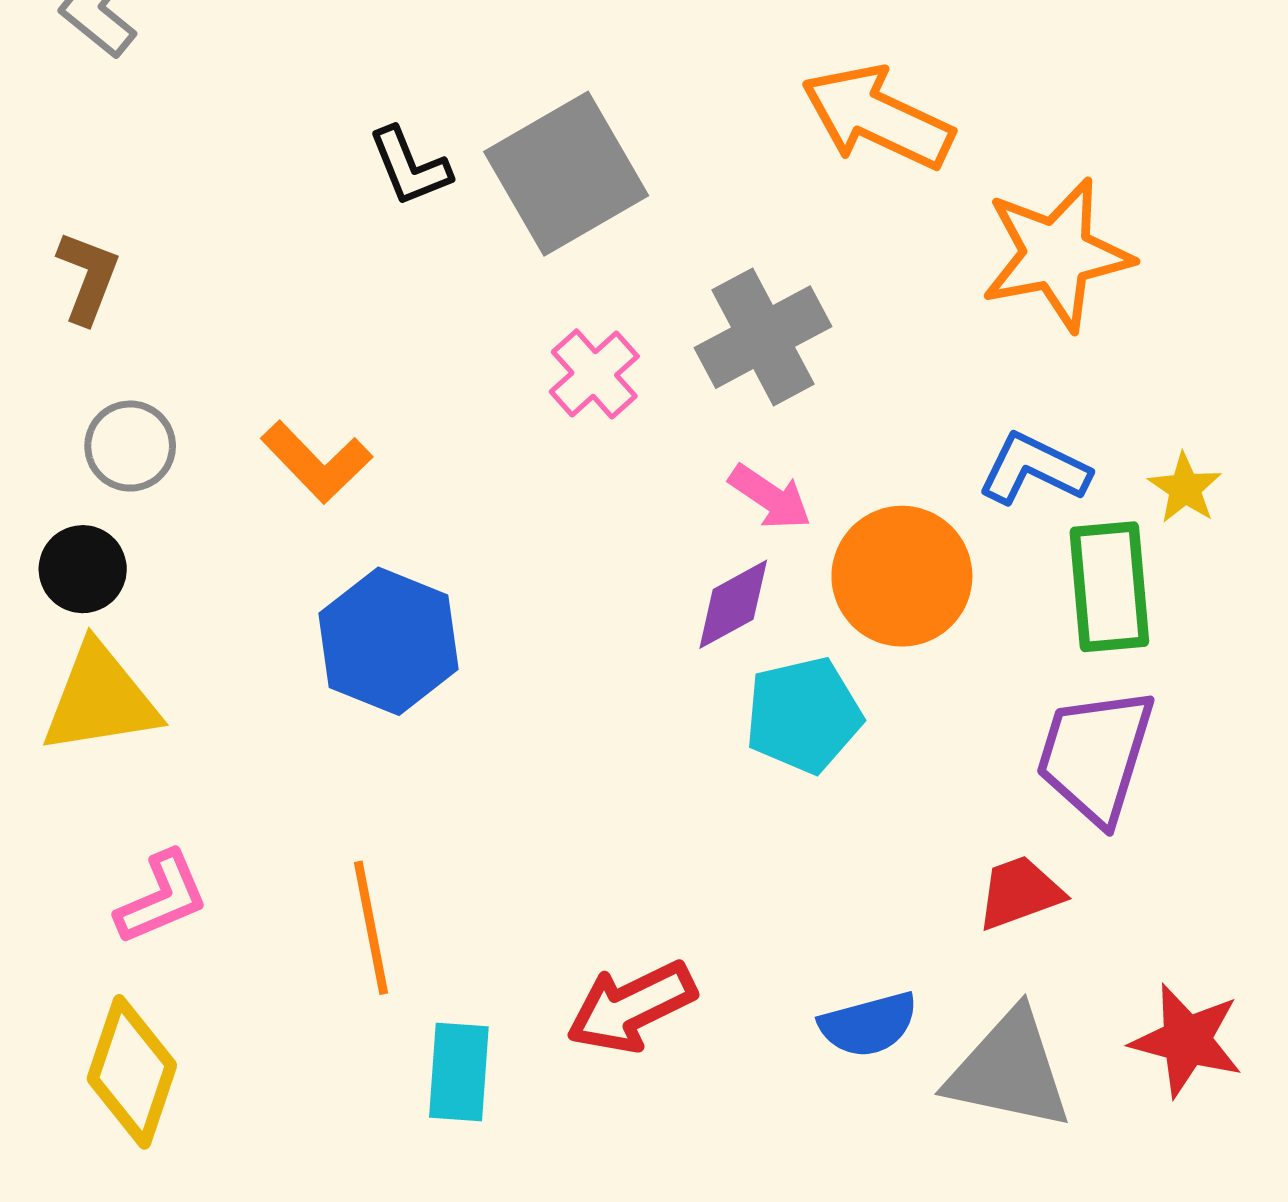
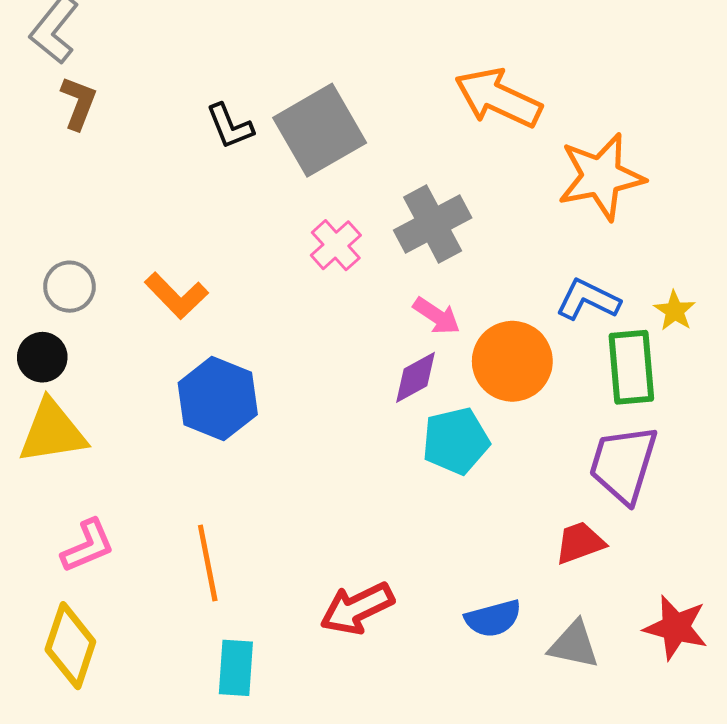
brown L-shape: (88, 277) -> (79, 103), moved
gray triangle: (1009, 1070) -> (574, 645), size x0.7
cyan rectangle: (459, 1072) -> (236, 668), moved

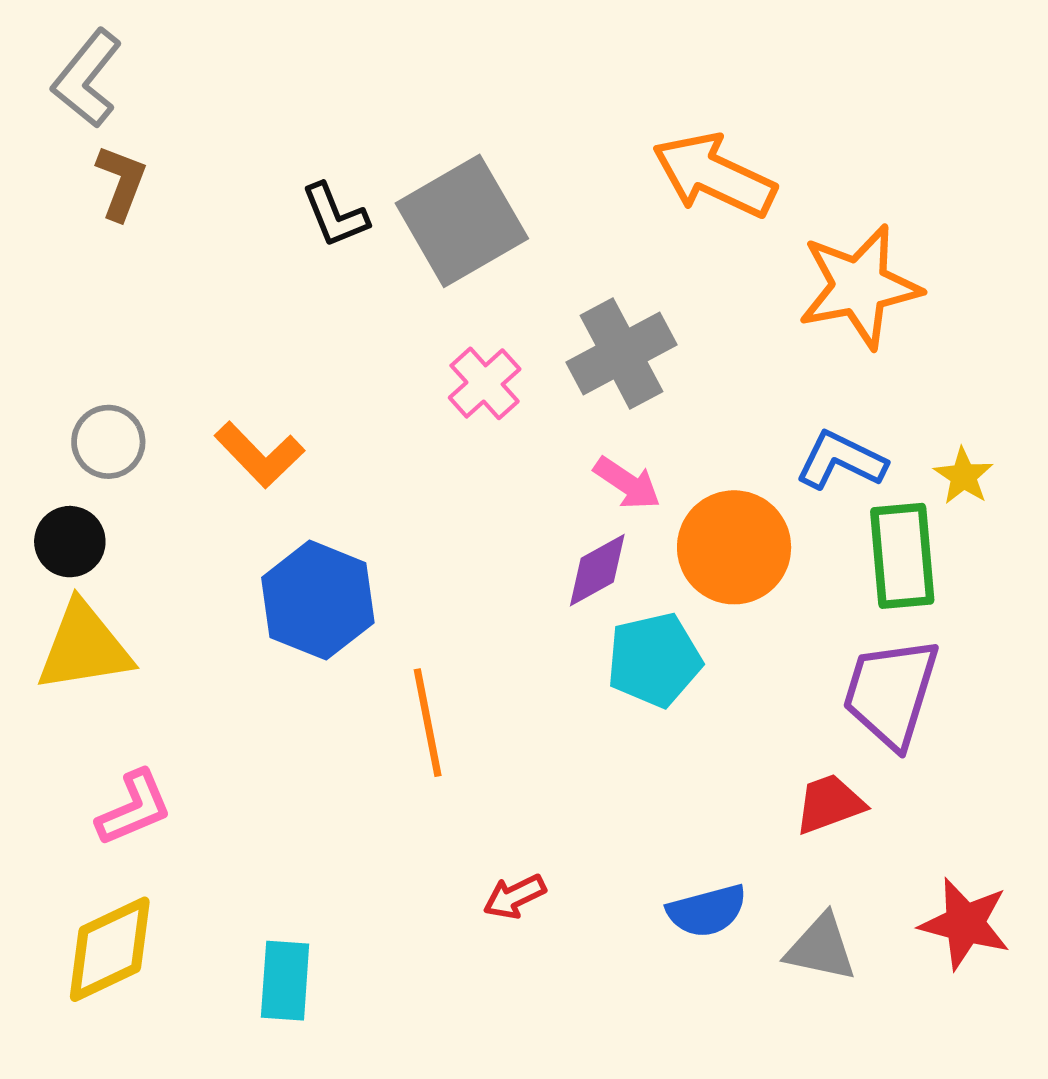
orange line: (208, 563) -> (428, 723), moved
red arrow: (357, 608) -> (515, 897), size x0.6
yellow diamond: (70, 646) -> (110, 949), turned 46
cyan rectangle: (236, 668) -> (285, 981), moved

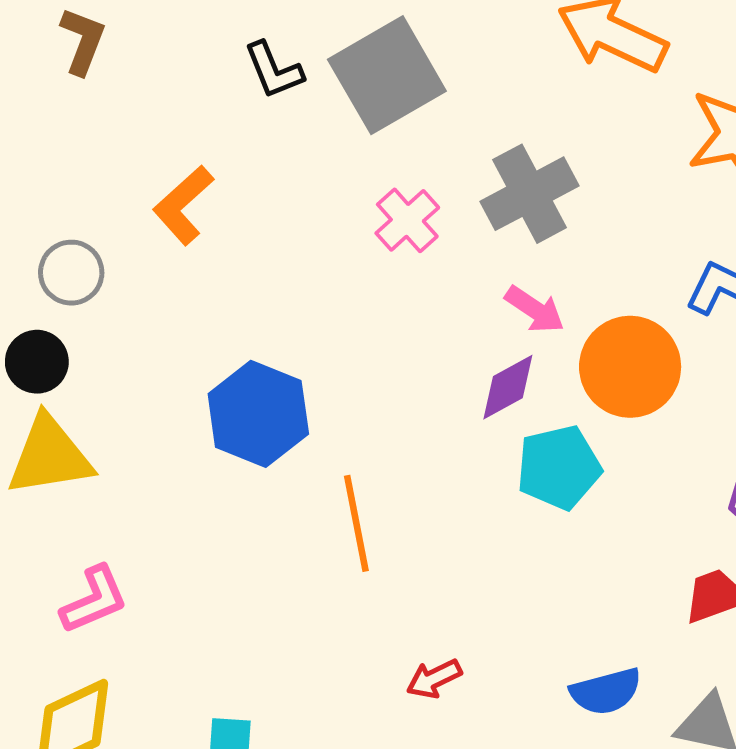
orange L-shape: (259, 455) -> (183, 205), moved, turned 92

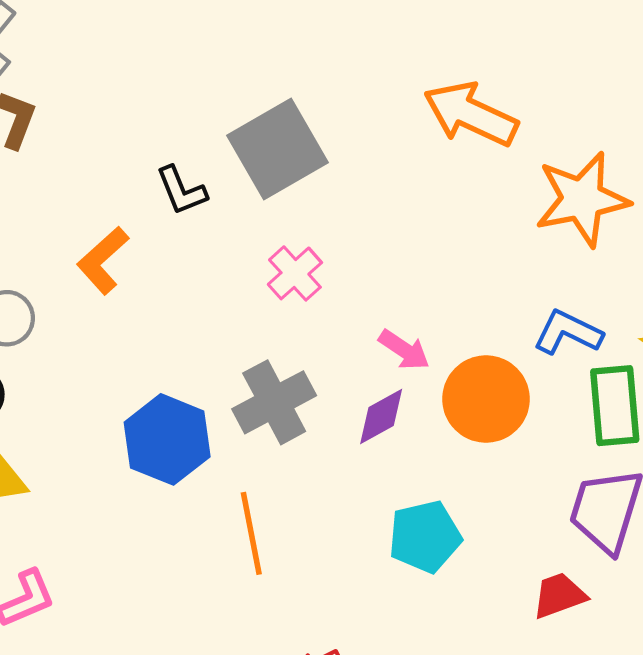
black L-shape: (274, 70) -> (181, 190), moved
gray cross: (530, 194) -> (274, 402), moved
cyan pentagon: (559, 467) -> (425, 537), moved

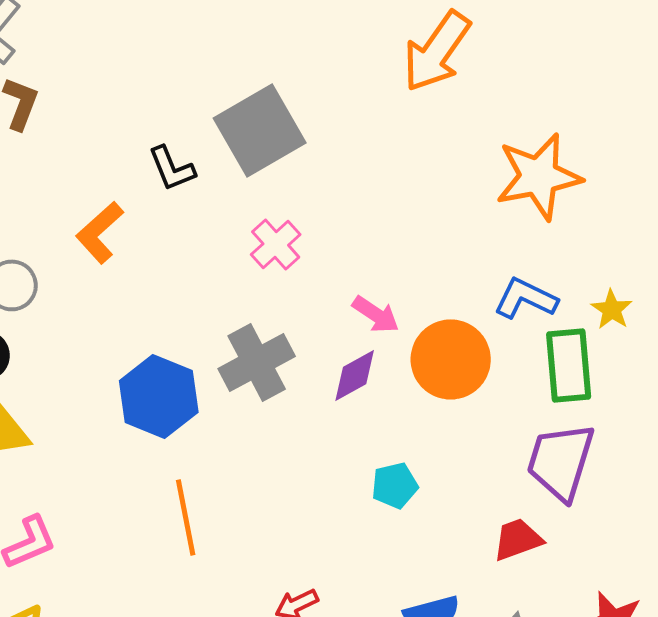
orange arrow: (471, 114) -> (437, 51), moved, turned -80
orange line: (251, 533) -> (186, 517), moved
cyan pentagon: (425, 537) -> (395, 485), size x0.7

